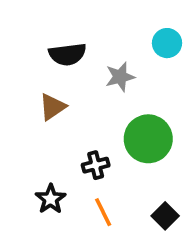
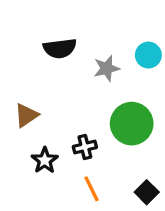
cyan circle: (167, 43) -> (148, 55), moved
brown triangle: (52, 107) -> (26, 115), moved
black star: (51, 199) -> (45, 160), moved

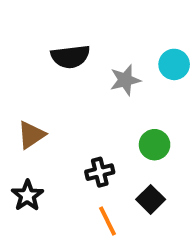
green circle: (132, 124) -> (155, 145), size x0.6
black star: (45, 160) -> (27, 196), moved
black square: (147, 192) -> (151, 199), moved

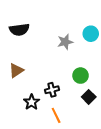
black semicircle: (70, 57) -> (19, 30), moved
black star: (27, 196) -> (32, 102), moved
black square: (151, 199) -> (89, 97), moved

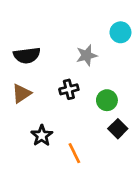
black semicircle: (19, 30) -> (27, 55), moved
cyan circle: (91, 34) -> (120, 32), moved
black cross: (52, 90) -> (69, 89), moved

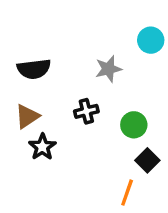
black star: (42, 135) -> (42, 147), moved
orange line: (74, 153) -> (127, 193), moved, turned 45

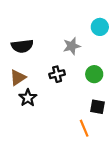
green circle: (134, 125) -> (94, 74), moved
black square: (147, 160) -> (98, 107), turned -35
orange line: (127, 193) -> (84, 128), turned -42

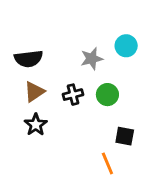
cyan circle: (100, 27) -> (126, 46), moved
green circle: (94, 74) -> (107, 95), moved
brown triangle: (18, 78) -> (34, 92), moved

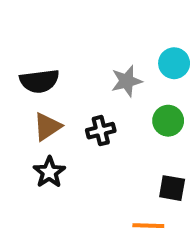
green circle: (107, 95) -> (168, 121), moved
orange line: (107, 163) -> (148, 226), turned -65

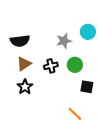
green circle: (168, 121) -> (75, 65), moved
black square: (172, 188) -> (87, 87), moved
orange line: (148, 226) -> (75, 114), turned 42

